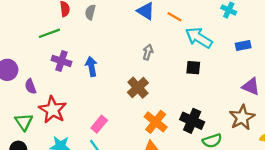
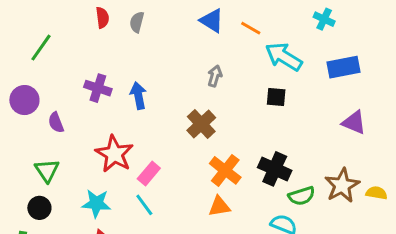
green line: (49, 33) -> (41, 48), moved, turned -35
blue rectangle: (243, 45) -> (344, 67), size x1.5
red star: (53, 110) -> (114, 154), moved
brown star: (242, 117) -> (342, 185), moved

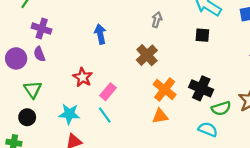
purple cross: (98, 88) -> (42, 29), moved
purple circle: (24, 100) -> (16, 58), moved
red star: (114, 154) -> (83, 77), size x0.7

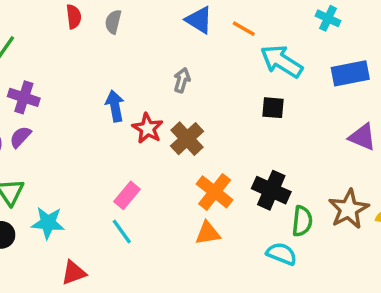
gray arrow: (157, 20) -> (182, 80), moved
purple semicircle: (39, 54) -> (20, 137), turned 64
red star: (83, 77) -> (148, 128), moved
green semicircle: (221, 108) -> (302, 221), turned -66
cyan star: (69, 114) -> (48, 223), moved

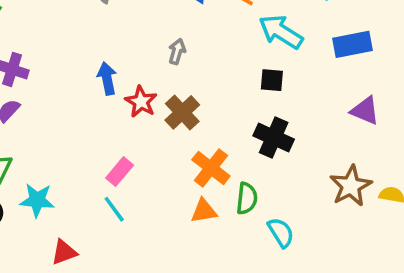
black cross: (271, 190) -> (274, 138), moved
green semicircle: (302, 221) -> (247, 198), moved
cyan semicircle: (282, 254) -> (281, 232), turned 36

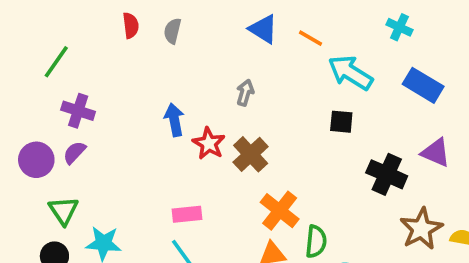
blue rectangle: (352, 44) -> (423, 85), turned 42
black cross: (274, 138) -> (387, 174), moved
pink rectangle: (120, 172) -> (187, 214), turned 44

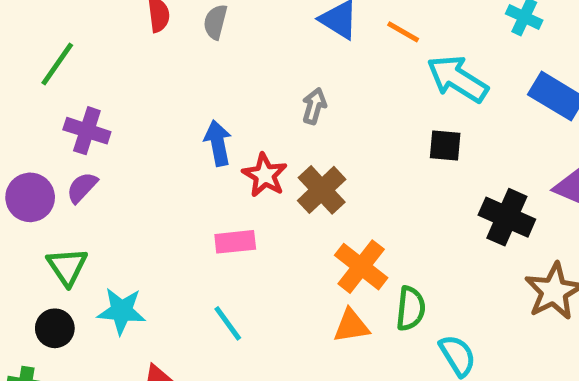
pink rectangle: (187, 214) -> (235, 242), moved

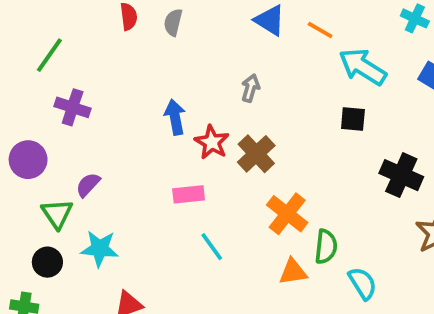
purple semicircle: (82, 187) -> (88, 185), moved
cyan line: (228, 323) -> (212, 247), moved
orange triangle: (351, 326) -> (293, 272), moved

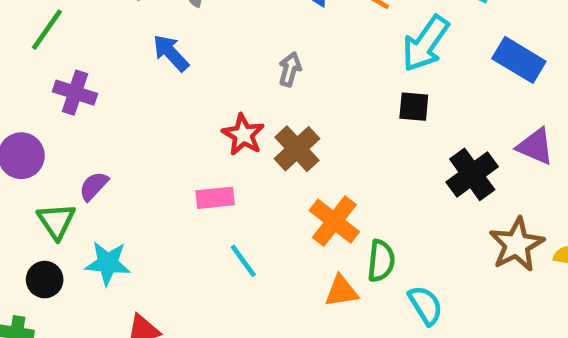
cyan arrow: (363, 67) -> (425, 44), turned -87
blue arrow: (175, 117) -> (171, 53), moved, turned -32
black cross: (401, 175) -> (472, 174), turned 30

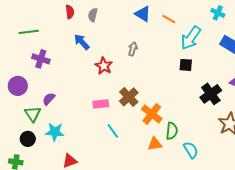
green line: (47, 30) -> (29, 32), turned 48
red star: (243, 135) -> (104, 66), moved
brown cross: (297, 149) -> (129, 97), moved

